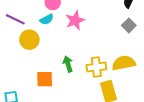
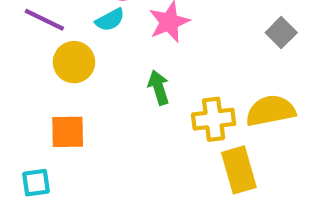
green arrow: (68, 64) -> (159, 87), moved
orange square: (45, 79) -> (68, 132), moved

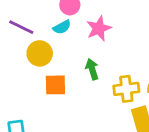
orange square: (68, 132) -> (55, 85), moved

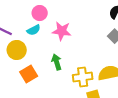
pink star: (99, 28) -> (62, 31), turned 30
orange square: (55, 85) -> (29, 74), turned -30

